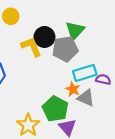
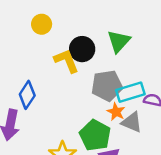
gray pentagon: (65, 49) -> (107, 86), moved

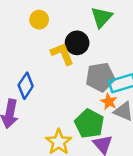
green triangle: (119, 41) -> (102, 17), moved

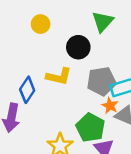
yellow L-shape: (62, 54) -> (59, 76), moved, turned 125

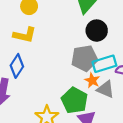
black circle: (78, 47) -> (97, 31), moved
yellow L-shape: (59, 76) -> (25, 35), moved

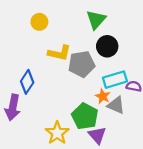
yellow L-shape: (25, 35) -> (59, 53), moved
gray pentagon: (84, 58) -> (82, 64), moved

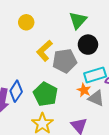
yellow L-shape: (59, 53) -> (44, 51), turned 125
blue diamond: (27, 82) -> (16, 91), moved
green pentagon: (85, 116) -> (45, 94), moved

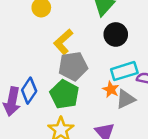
gray pentagon: (65, 61) -> (73, 66), moved
gray triangle: (96, 98) -> (126, 99), turned -48

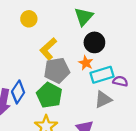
orange star: (111, 89) -> (86, 63), moved

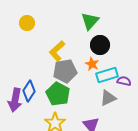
yellow circle: (29, 19) -> (27, 23), moved

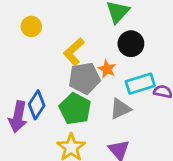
yellow circle: (27, 23) -> (31, 26), moved
orange star: (92, 64) -> (107, 69), moved
gray triangle: (108, 98) -> (120, 109), moved

